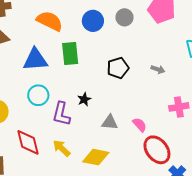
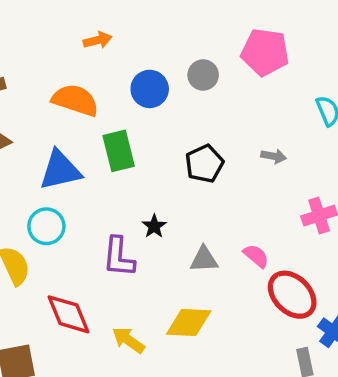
cyan circle: (38, 95) -> (46, 226), moved
yellow arrow: (62, 148) -> (128, 340), moved

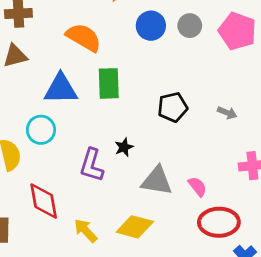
gray circle: (203, 75) -> (190, 26), moved
blue circle: (150, 89) -> (151, 26), moved
gray triangle: (204, 259) -> (157, 181), size x1.4
red ellipse: (292, 295) -> (219, 222), turned -57

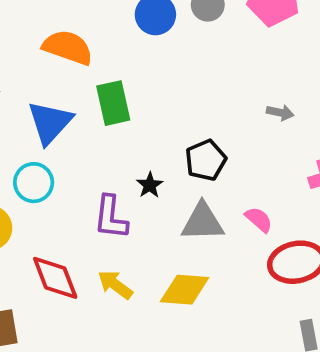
blue triangle: (61, 89) -> (50, 122), turned -36
black pentagon: (173, 107) -> (206, 160), moved
yellow arrow: (86, 231) -> (115, 285), moved

